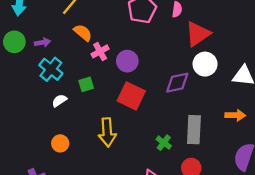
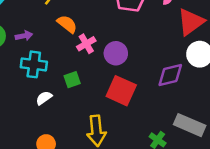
cyan cross: (51, 69) -> (34, 64), turned -30
gray rectangle: (194, 130) -> (190, 125), turned -68

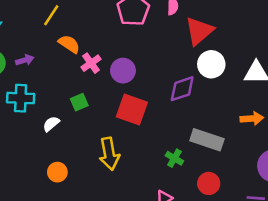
cyan cross: (34, 64) -> (21, 98), moved

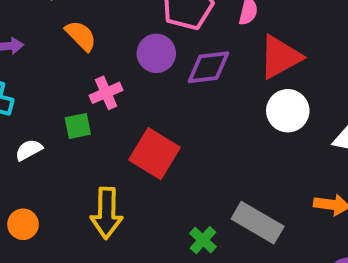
pink cross: (91, 63) -> (106, 93), moved
purple circle: (123, 71) -> (156, 53), moved
purple diamond: (182, 89) -> (208, 67), moved

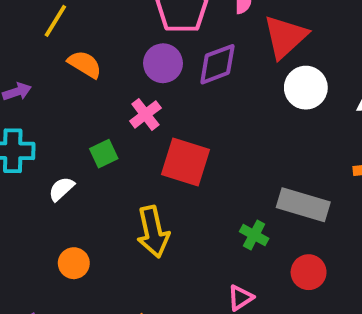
pink cross: (106, 93) -> (145, 114), moved

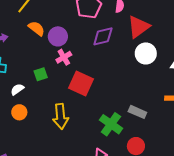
purple circle: (163, 63) -> (58, 36), moved
gray rectangle: (303, 205) -> (137, 112), size x0.7
green cross: (254, 235) -> (111, 124), size x1.6
orange circle: (74, 263) -> (19, 112), moved

